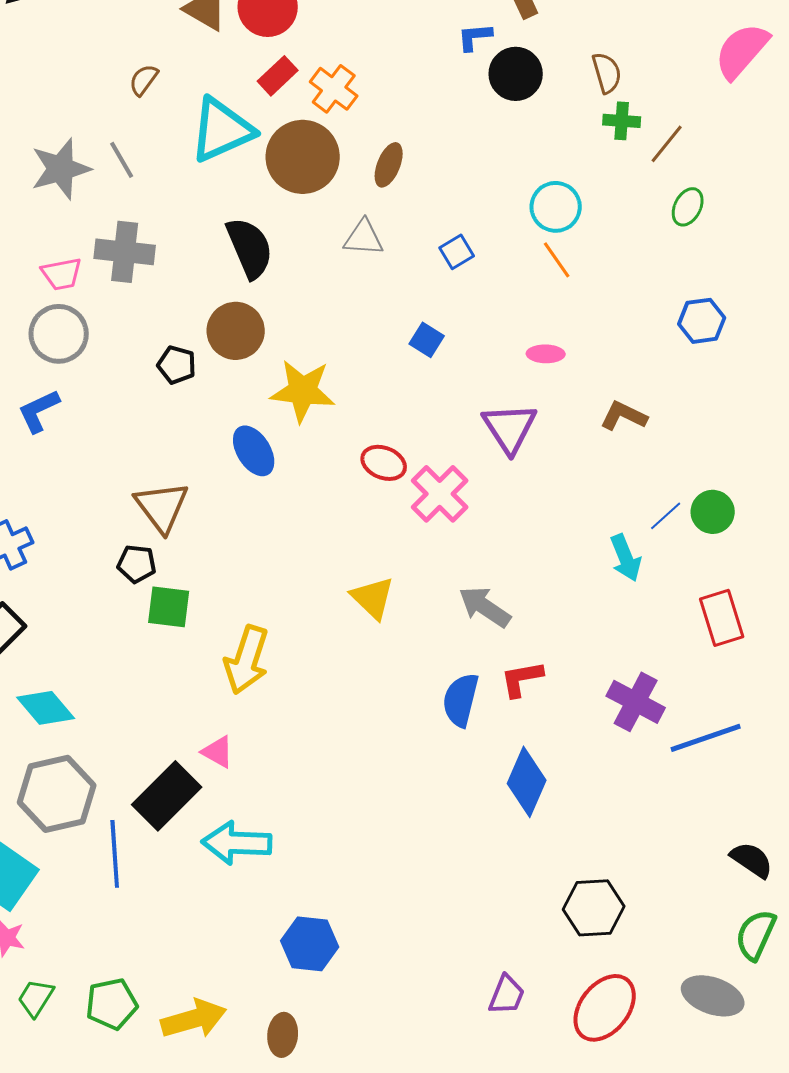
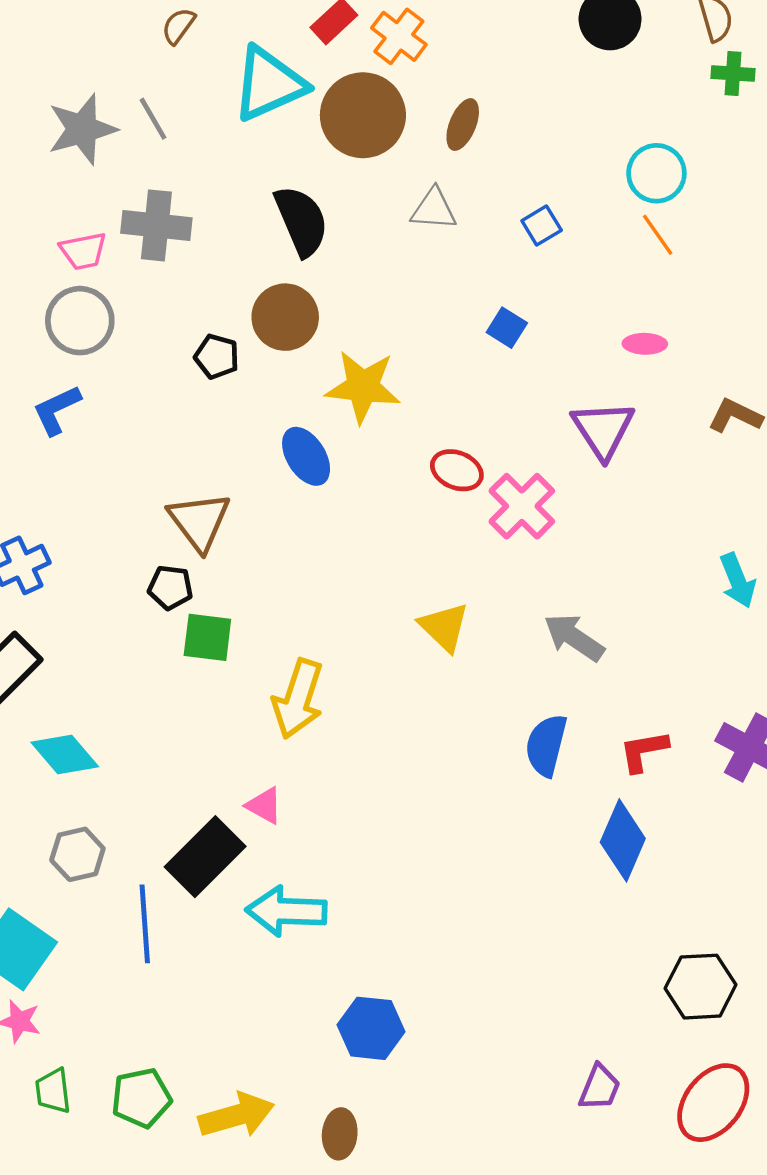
red L-shape: (522, 679) -> (644, 751), moved
gray hexagon: (57, 794) -> (77, 854), size x0.6
green trapezoid: (36, 998) -> (53, 1091), turned -39

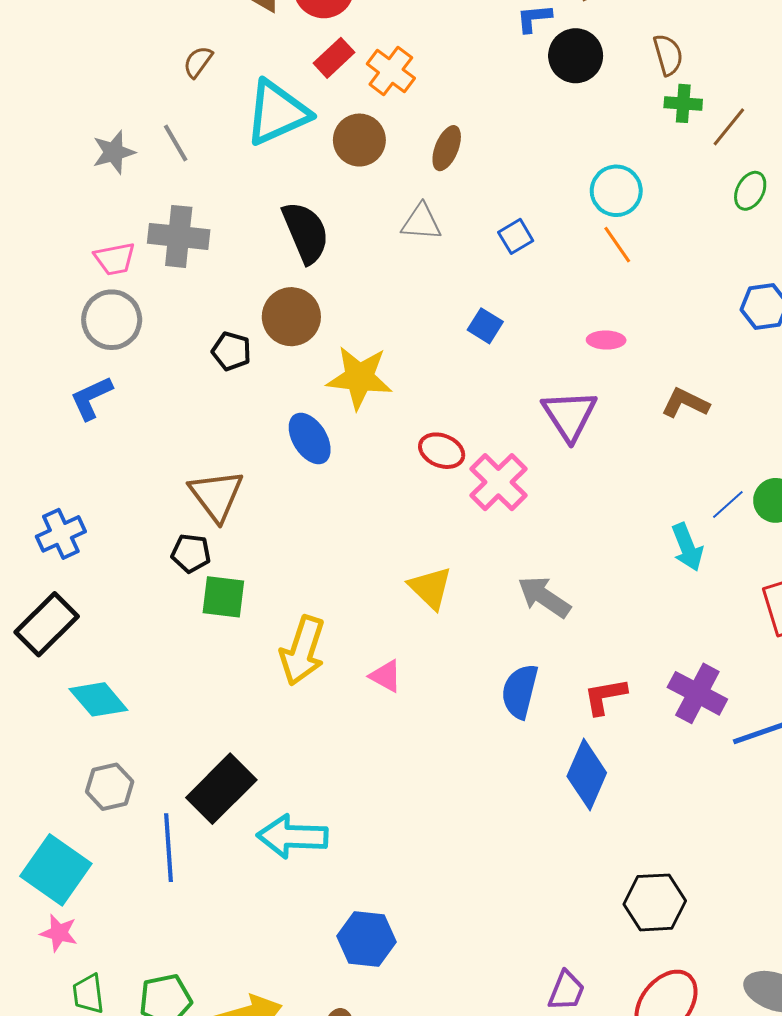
brown circle: (363, 115) -> (359, 140), size x0.7
gray star: (82, 129) -> (114, 152), size x0.7
pink triangle: (264, 806) -> (386, 676), moved

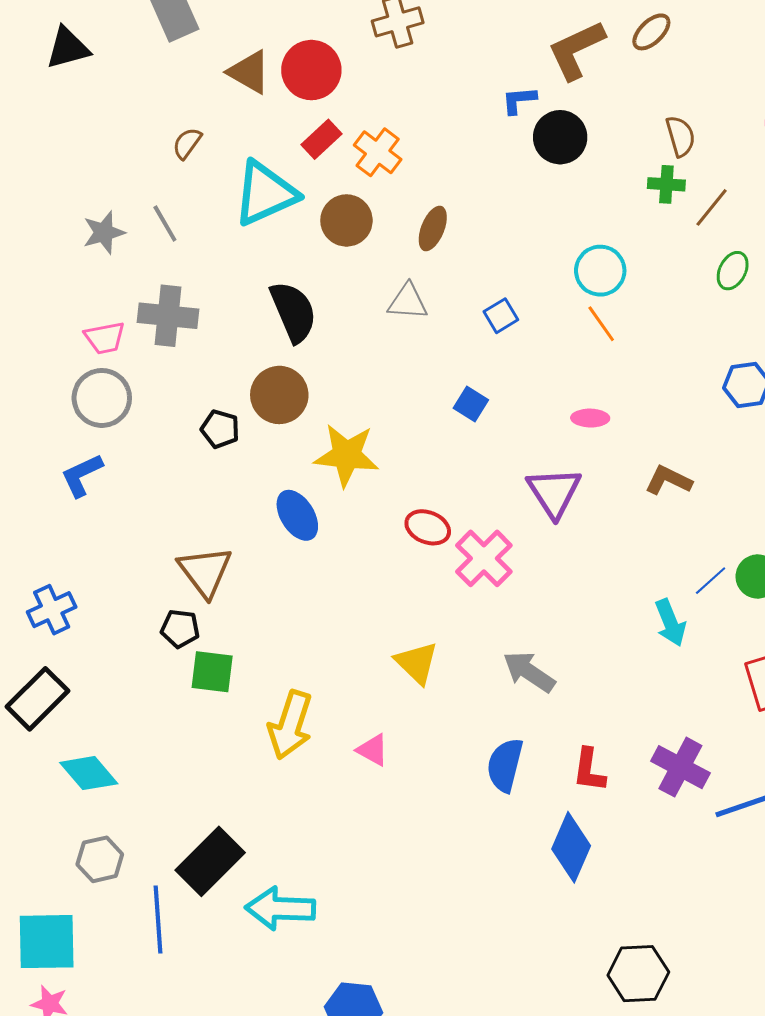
brown semicircle: (668, 55) -> (680, 136), moved
red L-shape: (605, 696) -> (589, 770), turned -72
cyan square: (56, 870) -> (47, 942), turned -36

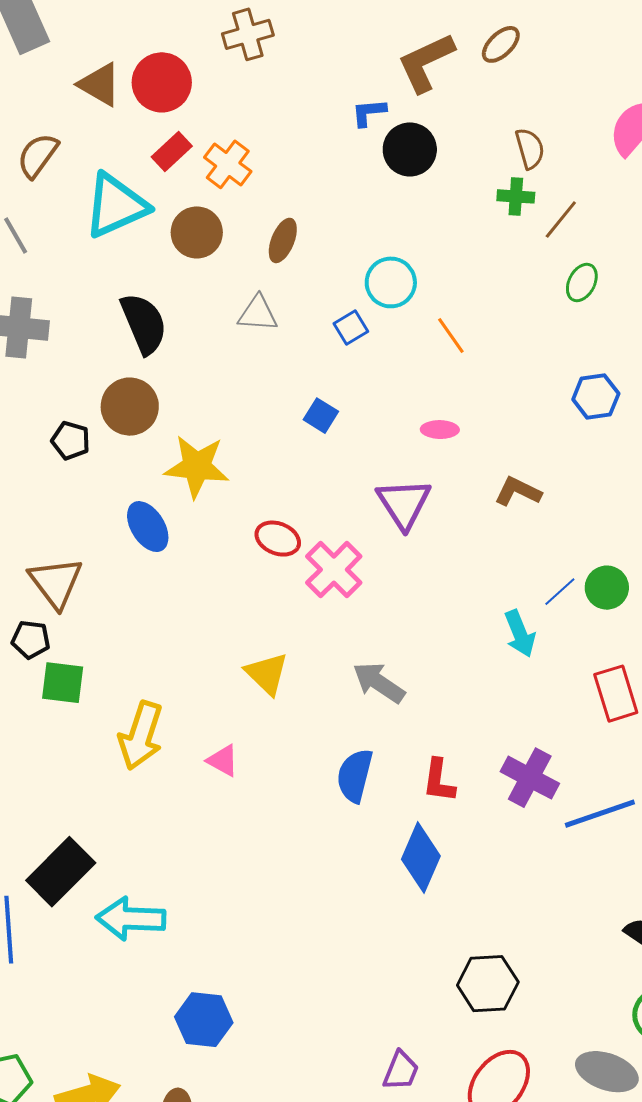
brown semicircle: (187, 143) -> (38, 155), size x1.4
cyan circle: (600, 271) -> (391, 282), moved

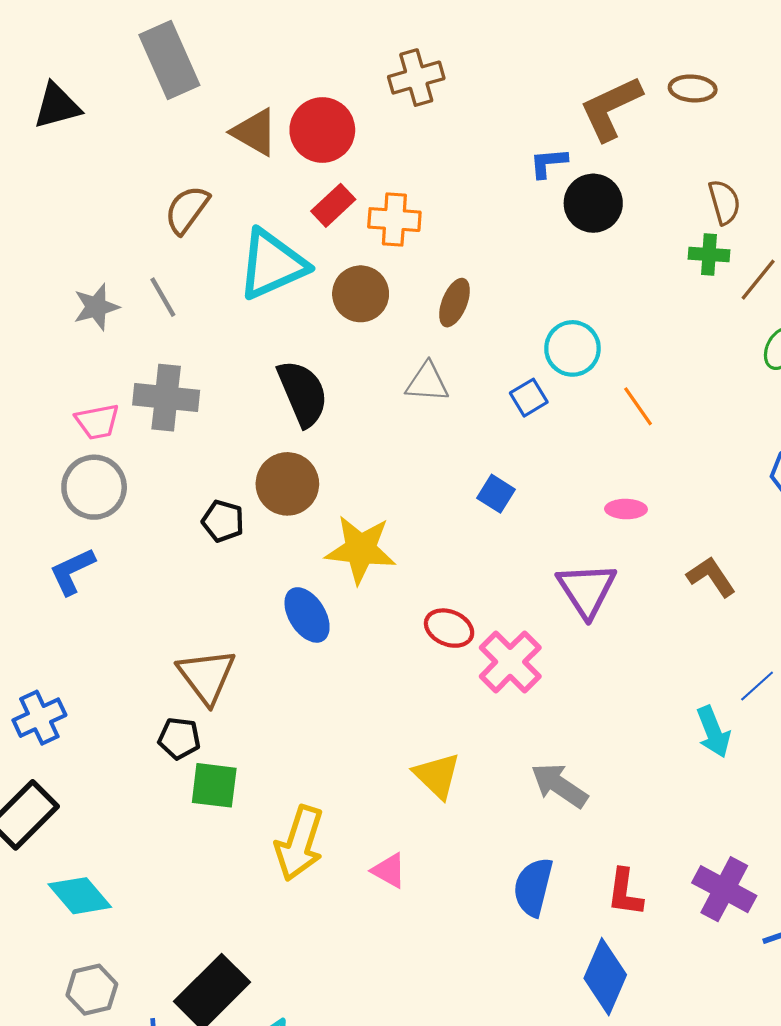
brown ellipse: (501, 44) -> (693, 88), turned 48
orange cross: (228, 164) -> (394, 220), turned -33
brown L-shape: (518, 492) -> (711, 577), turned 30

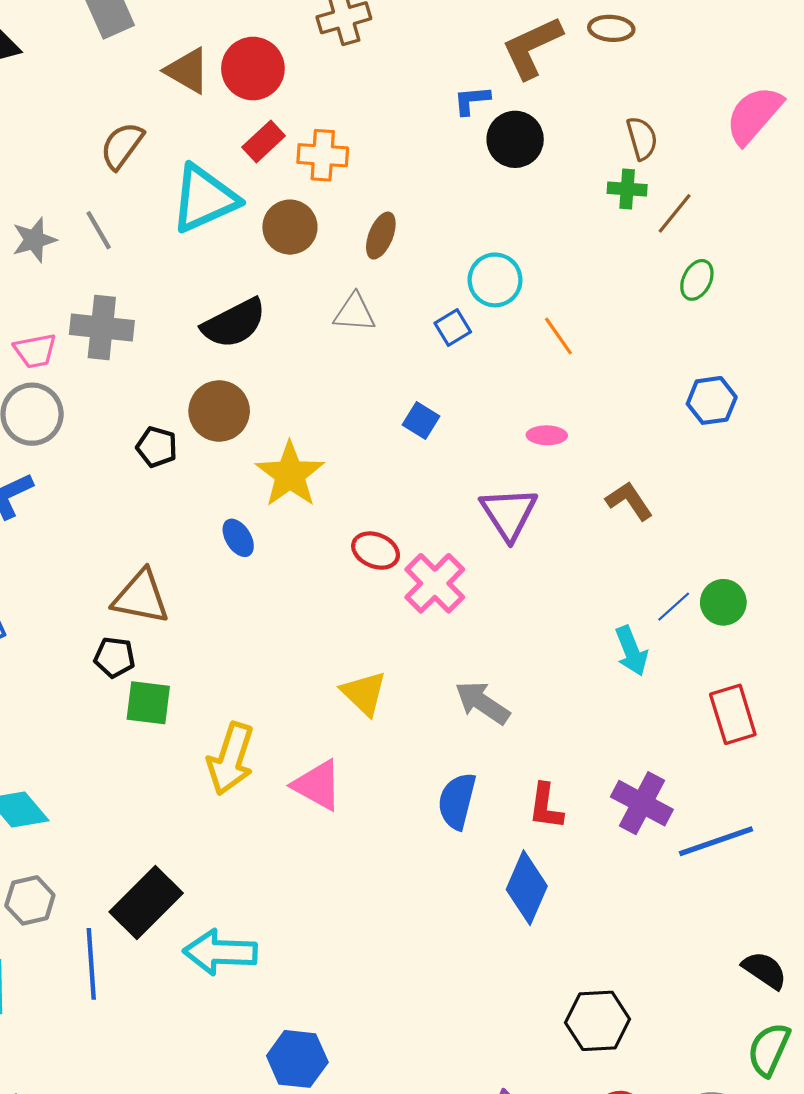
black semicircle: (303, 393) -> (234, 323), turned 86
yellow star: (361, 549) -> (290, 474), turned 30
blue ellipse: (307, 615) -> (238, 538), size x0.7
brown triangle: (207, 676) -> (141, 597), turned -42
pink triangle: (389, 871) -> (317, 785), size x1.5

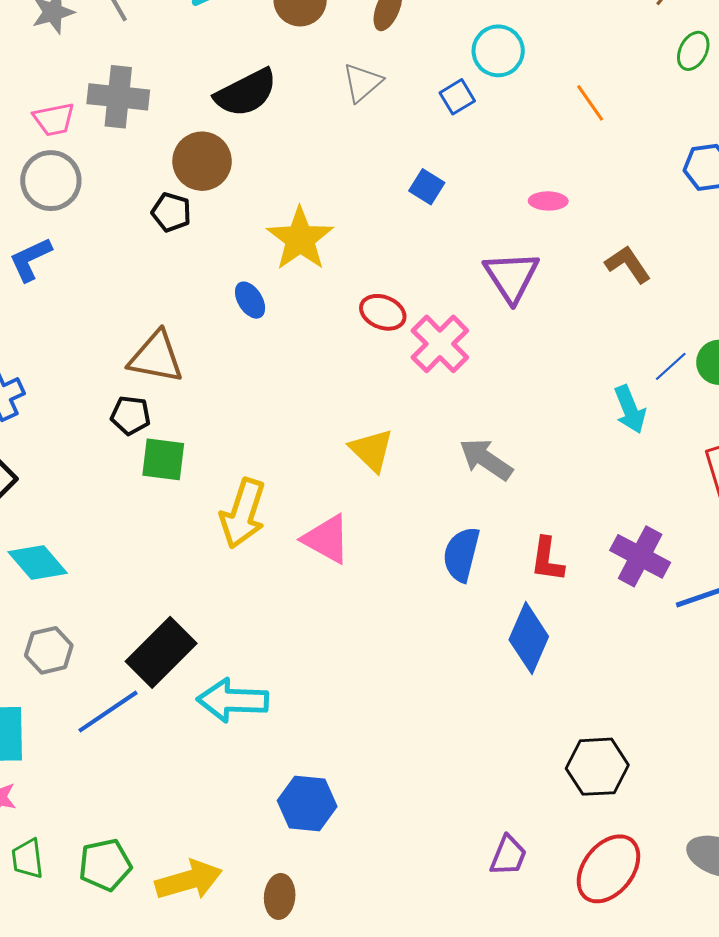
gray triangle: (354, 313) -> (362, 83), turned -45
orange line: (558, 336) -> (590, 103), moved
brown circle: (219, 411) -> (202, 161), moved
blue line: (91, 964) -> (108, 712), turned 60

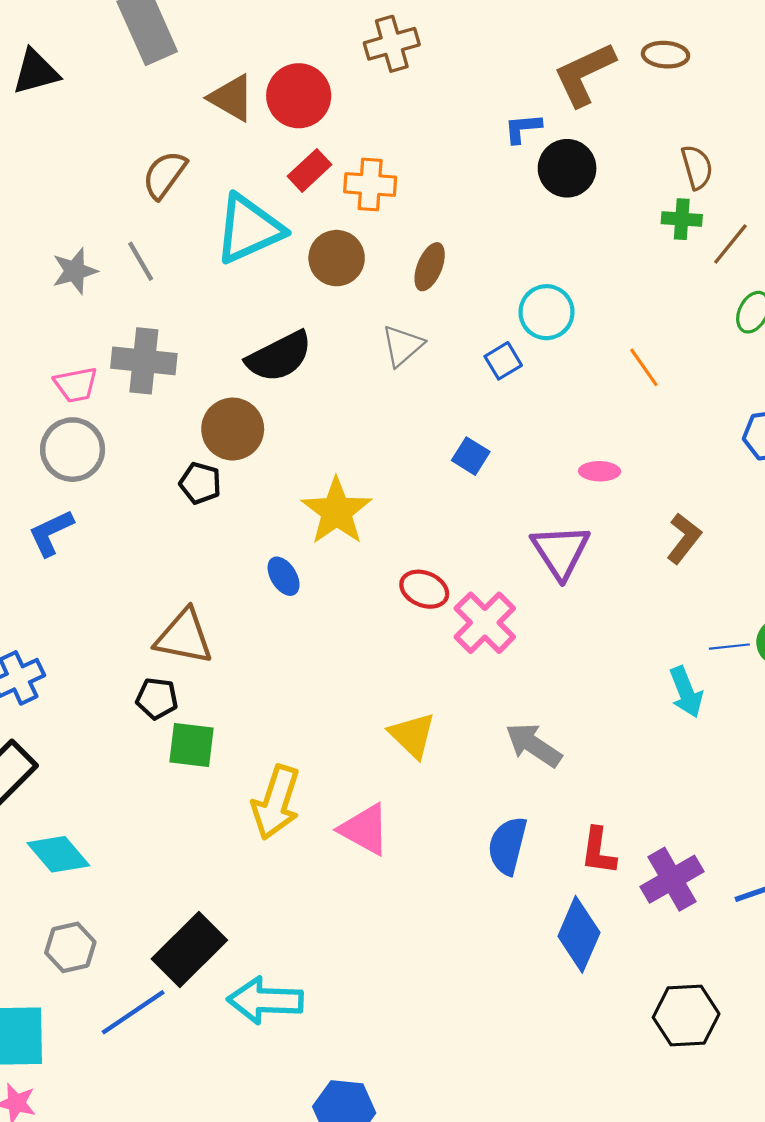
brown L-shape: (628, 264) -> (684, 538), turned 72
blue line: (671, 366) -> (729, 647), turned 36
purple cross: (640, 556) -> (672, 879), moved, turned 32
black hexagon: (597, 767) -> (686, 1016), moved

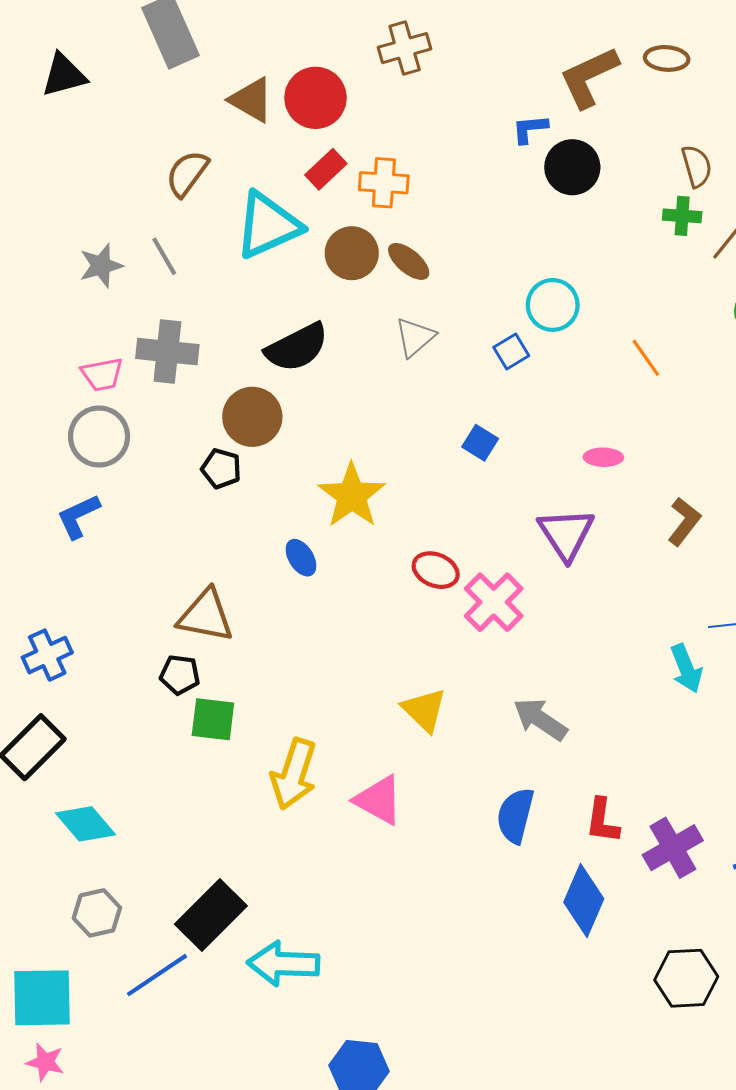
brown ellipse: (430, 267) -> (409, 261), moved, turned -72

